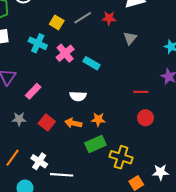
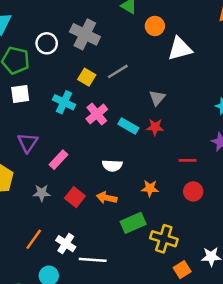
red star: (109, 18) -> (155, 127), moved
gray triangle: (130, 38) -> (157, 98), moved
orange star: (98, 119) -> (150, 188), moved

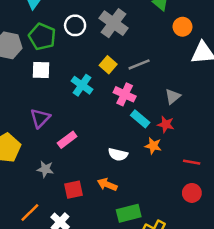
pink cross: (97, 114) -> (125, 94), moved, turned -35
orange star: (150, 188) -> (153, 146), moved
red square: (75, 197) -> (73, 190), moved, turned 30

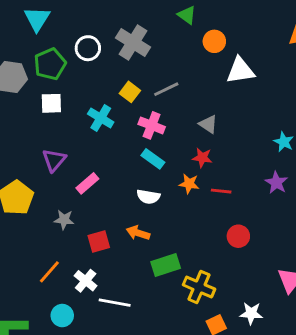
green pentagon: (42, 37) -> (50, 64), turned 30
gray triangle: (173, 96) -> (208, 124), turned -42
cyan rectangle: (140, 119) -> (153, 159), moved
red line: (192, 162) -> (221, 191), moved

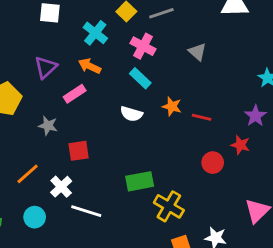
red star: (202, 158) -> (240, 145), moved
orange arrow: (138, 233) -> (90, 66), moved

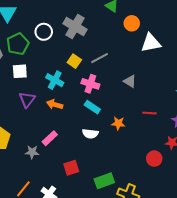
purple triangle: (46, 67) -> (27, 99), moved
pink rectangle: (75, 94) -> (50, 138), moved
red line: (202, 117) -> (149, 113), moved
red square: (79, 151) -> (71, 168), moved

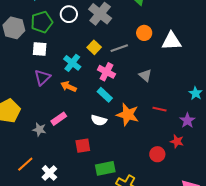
orange circle: (132, 23) -> (144, 33), moved
orange star: (118, 123) -> (128, 115), size x1.6
red square: (71, 168) -> (83, 146), moved

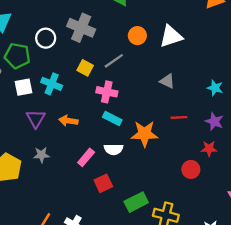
green pentagon: (42, 22) -> (17, 56), turned -30
cyan cross: (72, 63) -> (52, 84), moved
gray triangle: (145, 75) -> (167, 81), moved
pink rectangle: (59, 119) -> (86, 157), moved
gray star: (39, 130) -> (41, 155), moved

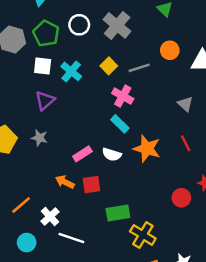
red line: (179, 117) -> (186, 143), turned 49
orange arrow: (68, 121) -> (65, 182), moved

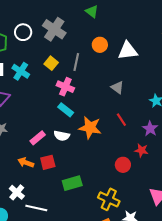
gray line: (139, 68) -> (76, 62), turned -54
yellow cross: (143, 235) -> (109, 199), moved

